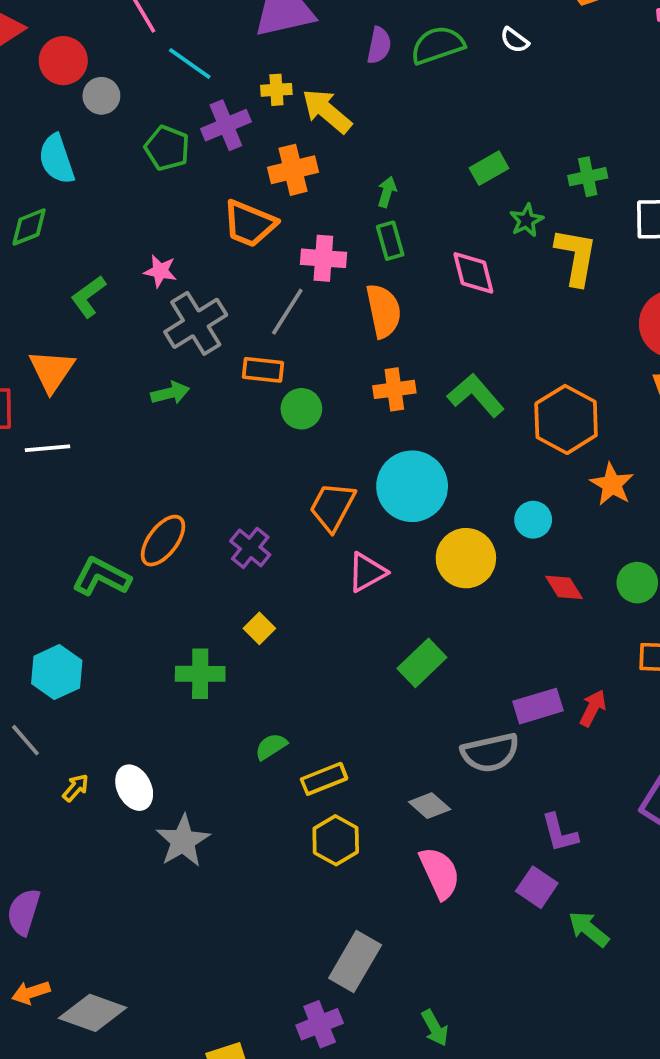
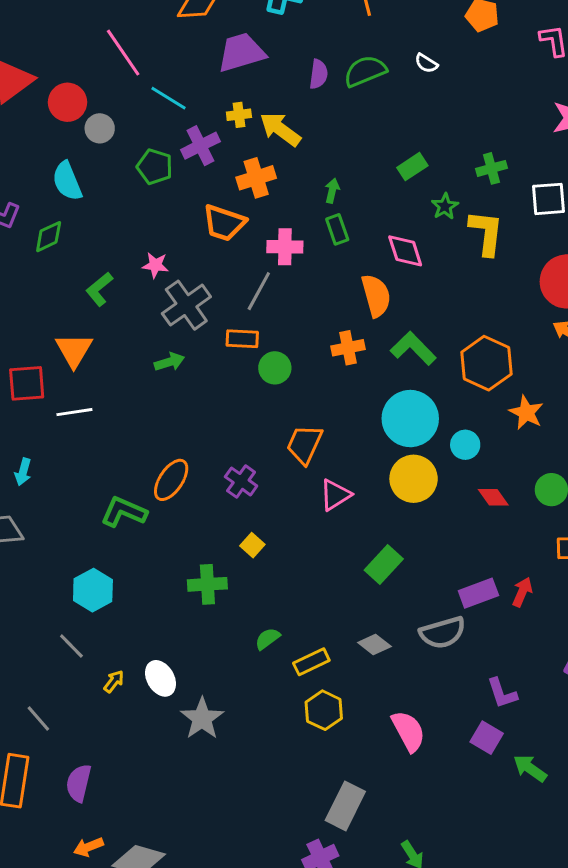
orange semicircle: (383, 311) -> (376, 296), moved
cyan circle: (412, 486) -> (410, 419), moved
gray diamond: (430, 806) -> (374, 645), moved

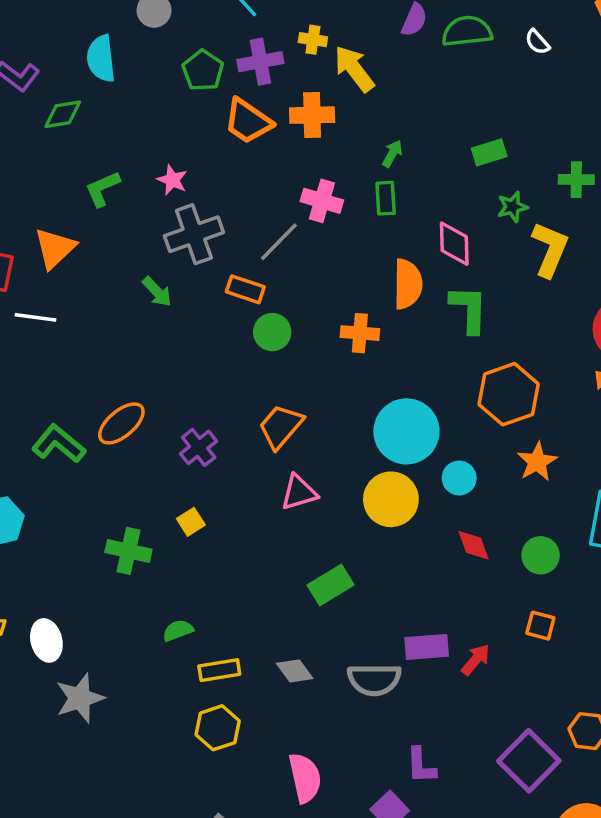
orange trapezoid: (224, 223) -> (248, 121), moved
green L-shape: (413, 348) -> (469, 309), moved, turned 30
green arrow: (169, 362) -> (157, 292), turned 48

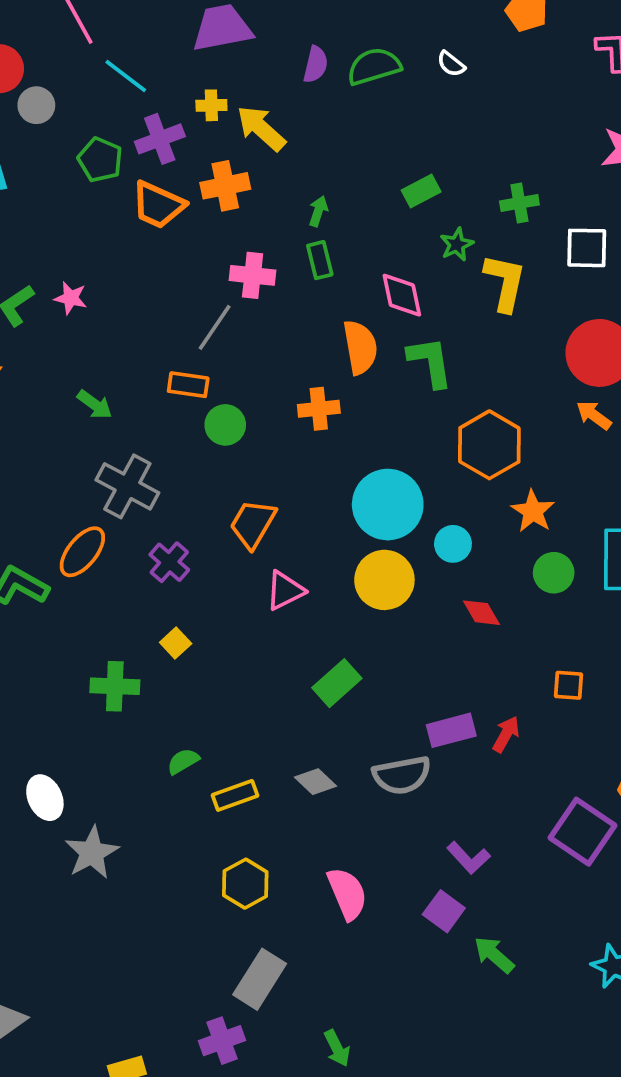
pink star: (172, 180) -> (71, 298), moved
gray cross: (194, 234) -> (127, 486), moved, turned -32
green circle: (541, 555) -> (554, 573), moved
yellow hexagon: (218, 728) -> (245, 884), moved
purple L-shape: (421, 766) -> (468, 858), turned -30

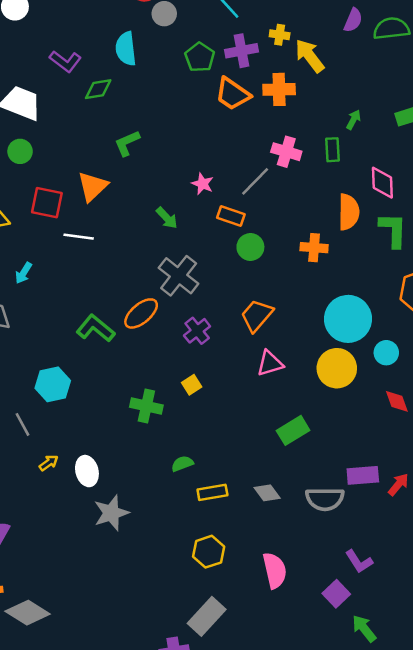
green arrow: (318, 211) -> (354, 120), moved
pink star: (71, 298) -> (203, 184), moved

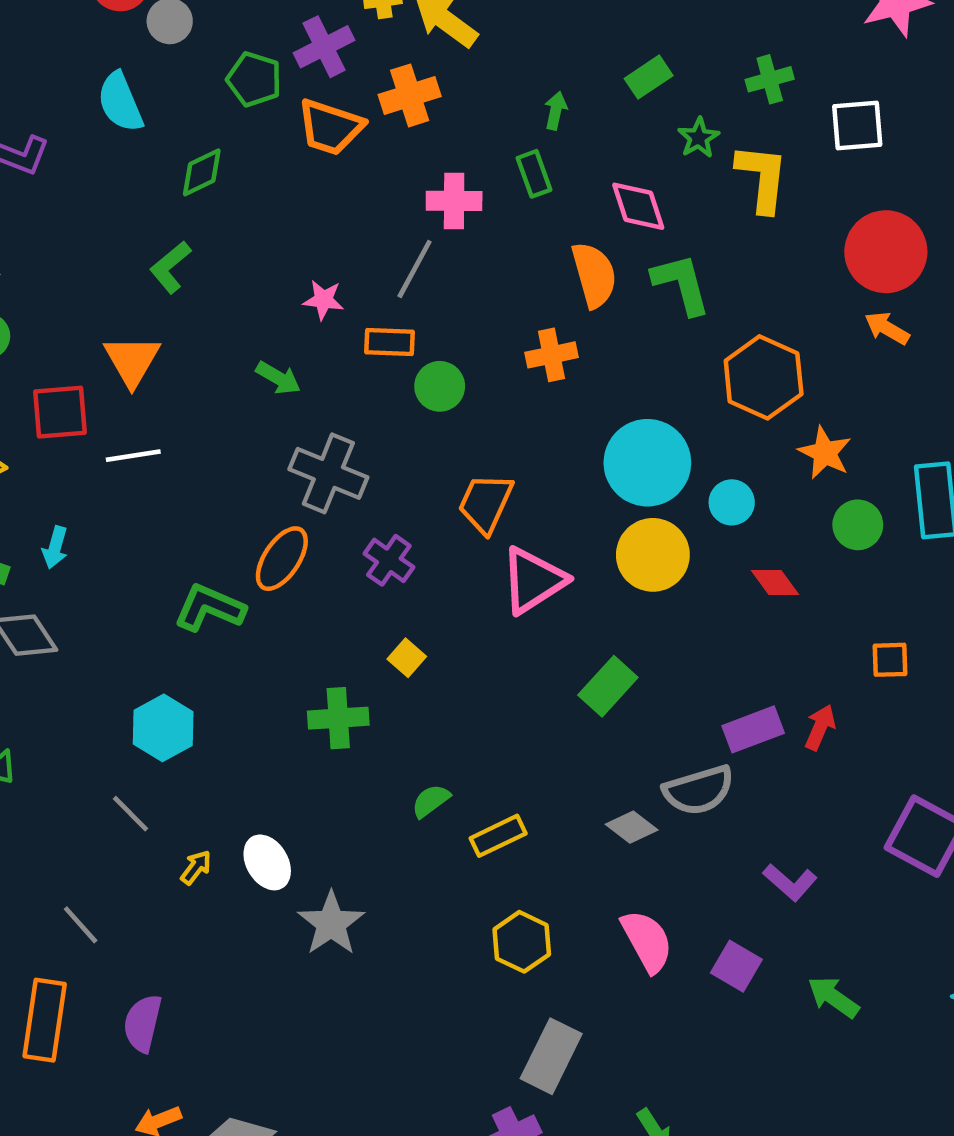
green diamond: (98, 89) -> (202, 172), moved
pink triangle: (270, 363) -> (533, 580), size x1.4
gray diamond: (267, 493) -> (632, 827), moved
purple square: (336, 594) -> (736, 966), moved

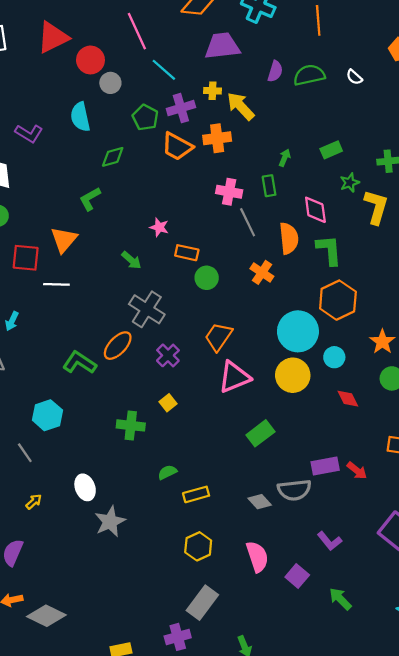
gray line: (415, 269) -> (248, 222), moved, turned -64
orange cross: (552, 355) -> (262, 272), turned 35
orange hexagon: (764, 377) -> (338, 300), moved
red arrow: (820, 727) -> (357, 471), turned 95
yellow arrow: (196, 867) -> (34, 502), moved

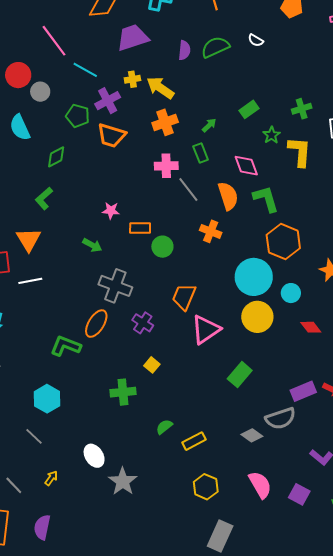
orange cross: (217, 138) -> (165, 122), moved
green arrow: (285, 158) -> (209, 125), turned 35

